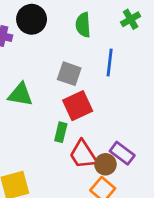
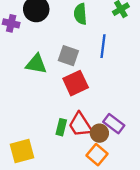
green triangle: (20, 95) -> (36, 64), moved
green rectangle: (61, 132) -> (61, 127), moved

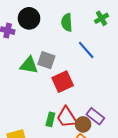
blue line: (103, 46) -> (86, 50), turned -48
gray square: (68, 56) -> (46, 60), moved

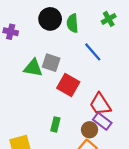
black circle: (29, 18) -> (50, 19), moved
red square: (63, 82) -> (68, 85), turned -35
red trapezoid: (67, 117) -> (100, 104), moved

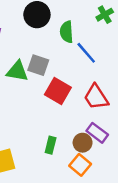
green semicircle: (72, 23) -> (67, 32), moved
red trapezoid: (100, 104) -> (96, 97), moved
green rectangle: (55, 124) -> (51, 145), moved

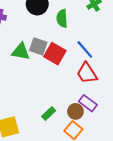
blue line: (86, 53) -> (85, 49), moved
red square: (58, 91) -> (55, 54), moved
green rectangle: (51, 145) -> (49, 113), turned 32

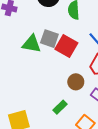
brown circle: (75, 111) -> (76, 82), moved

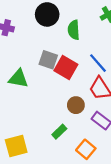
green triangle: (32, 44) -> (18, 79), moved

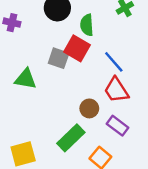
red square: (66, 68) -> (77, 48), moved
green rectangle: (59, 132) -> (71, 138), size x1.6

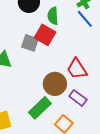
blue line: (114, 62) -> (85, 19), moved
brown circle: (89, 108) -> (55, 84), size x1.5

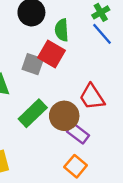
purple rectangle: (78, 98) -> (78, 133), moved
green rectangle: (40, 108) -> (33, 113), moved

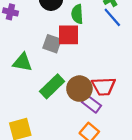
red square: (52, 54) -> (69, 35), turned -30
red trapezoid: (92, 97) -> (104, 86), moved, turned -60

